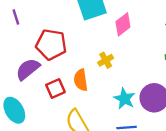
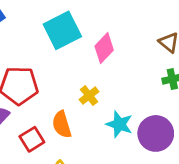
cyan star: (124, 99) -> (119, 124), moved

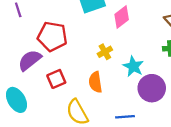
orange semicircle: (62, 124) -> (95, 82), moved
cyan star: (119, 124) -> (133, 66), moved

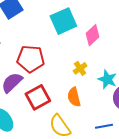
red square: (56, 79) -> (38, 97), size x1.4

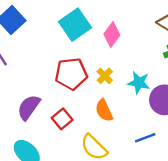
red pentagon: (31, 59) -> (71, 74), moved
red square: (38, 97) -> (62, 119), size x0.7

